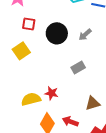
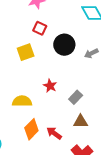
gray rectangle: (78, 67) -> (76, 97), moved, turned -32
red star: (51, 93) -> (50, 86), moved

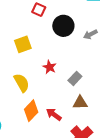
yellow square: (26, 52) -> (23, 44), moved
yellow semicircle: (22, 101) -> (22, 83), turned 60

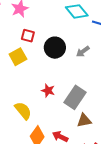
yellow square: (23, 44) -> (18, 57), moved
gray rectangle: (75, 78) -> (75, 97), size x1.6

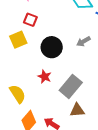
black circle: (55, 48) -> (52, 47), moved

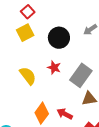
red square: (30, 20) -> (28, 12), moved, turned 32
yellow semicircle: (18, 94) -> (28, 76), moved

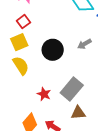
red star: (54, 68) -> (44, 94), moved
yellow semicircle: (28, 76) -> (21, 66), moved

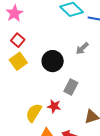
yellow semicircle: (21, 66) -> (34, 113), moved, turned -102
gray rectangle: (72, 89) -> (71, 87), moved, size x0.7

